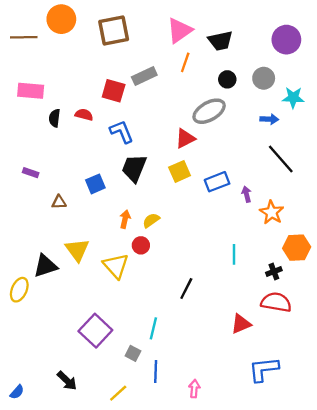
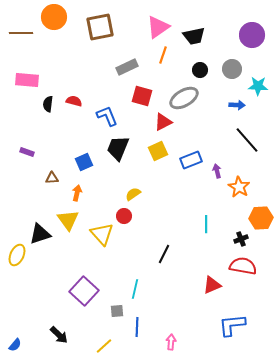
red square: (114, 91) -> (142, 96), moved
orange arrow: (125, 219) -> (77, 193), moved
gray square: (133, 353) -> (117, 311), turned -32

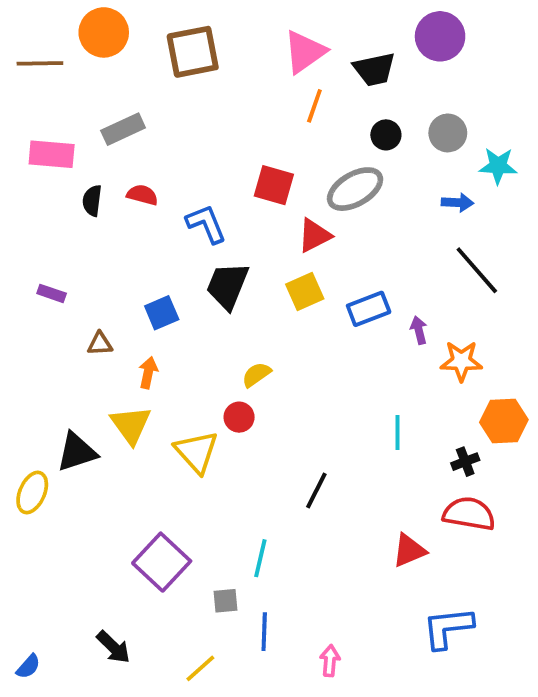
purple circle: (252, 35) -> (440, 36), moved
gray rectangle: (127, 67) -> (123, 129), moved
orange star: (239, 187) -> (461, 361), turned -30

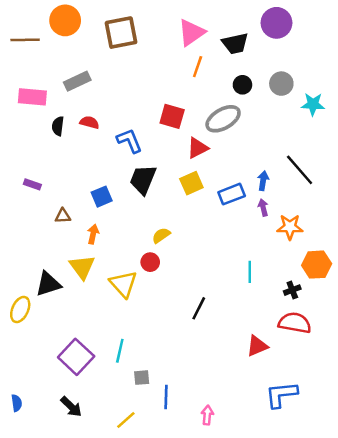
blue arrow: (457, 203) -> (263, 181), moved, turned -84
cyan line: (260, 558) -> (120, 351), moved
purple square: (162, 562) -> (76, 357), moved
blue semicircle: (28, 666) -> (17, 403), moved, turned -49

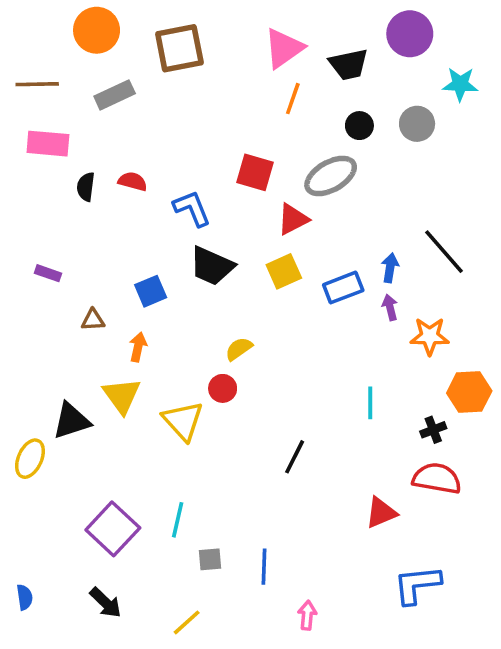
brown line: (25, 40) -> (37, 84), moved
gray rectangle: (77, 81) -> (115, 95), moved
cyan star: (313, 104) -> (460, 84), moved
black trapezoid: (143, 180) -> (212, 266), turned -88
blue line: (166, 397) -> (264, 567), moved

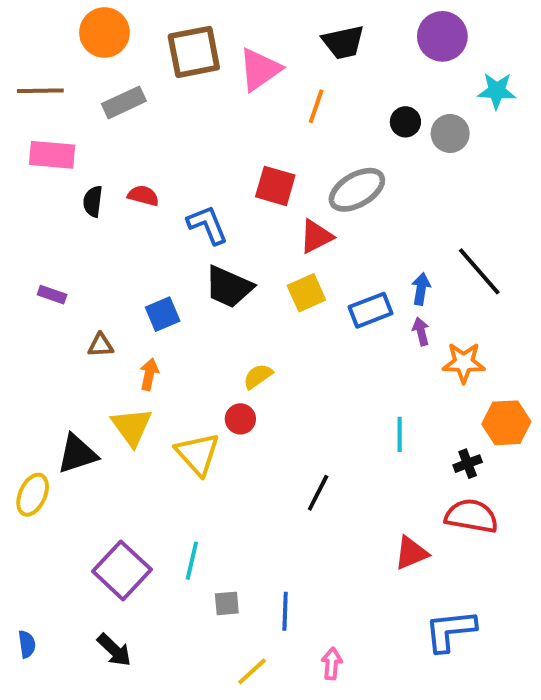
pink triangle: (284, 48) -> (260, 69), moved
black trapezoid: (349, 64) -> (343, 42), moved
black circle: (359, 126) -> (405, 122), moved
yellow line: (187, 622) -> (252, 671), moved

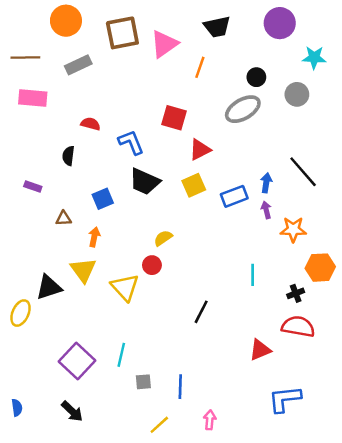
gray circle: (450, 133) -> (297, 94), moved
gray ellipse: (357, 190) -> (243, 109), moved
black semicircle: (93, 201) -> (68, 156), moved

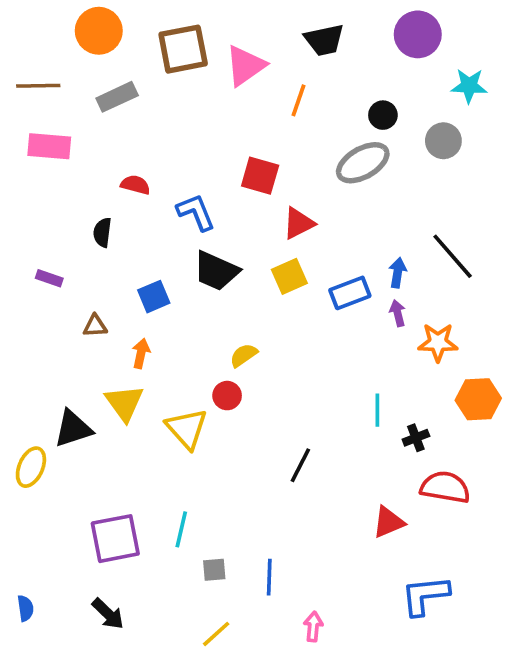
black cross: (296, 293) -> (416, 438), moved
purple square: (77, 361) -> (115, 539), turned 36
yellow line: (159, 425) -> (216, 634), moved

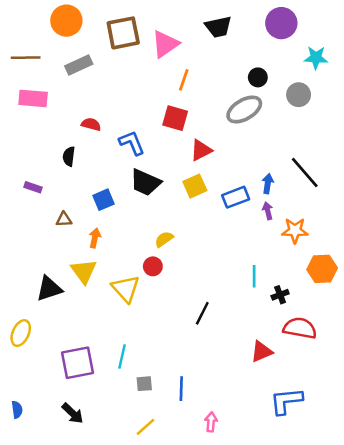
orange line: (299, 100) -> (184, 80), moved
yellow ellipse: (31, 467) -> (21, 333), moved

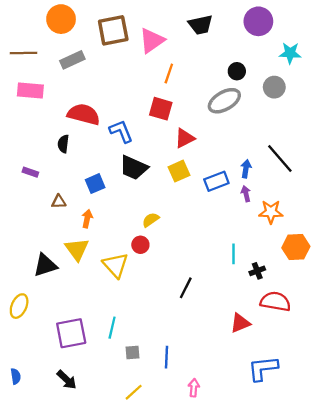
red semicircle: (91, 124) -> (84, 114), size x1.8

